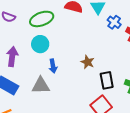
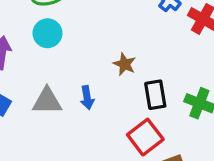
blue arrow: (53, 66) -> (87, 98), moved

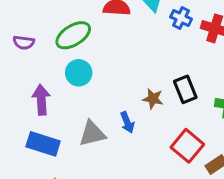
brown star: (125, 64) -> (153, 99), moved
black rectangle: (155, 95) -> (185, 89), moved

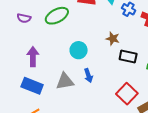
cyan circle: (79, 73) -> (79, 50), moved
black rectangle: (185, 89) -> (128, 56), turned -60
brown star: (153, 99) -> (113, 39), moved

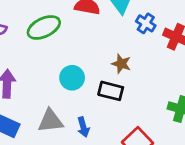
black rectangle: (128, 56) -> (111, 91), moved
blue arrow: (88, 76) -> (83, 127), moved

